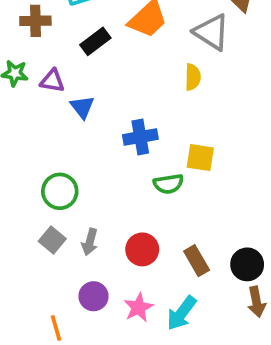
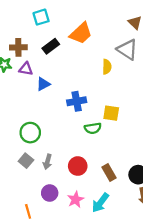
brown cross: (35, 21) -> (18, 47), moved
gray triangle: (212, 32) -> (127, 49), moved
blue triangle: (82, 107) -> (43, 84), turned 40

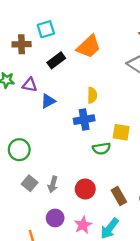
brown cross: (18, 47) -> (22, 44), moved
yellow semicircle: (107, 67) -> (92, 95), moved
green circle: (30, 133) -> (19, 150), moved

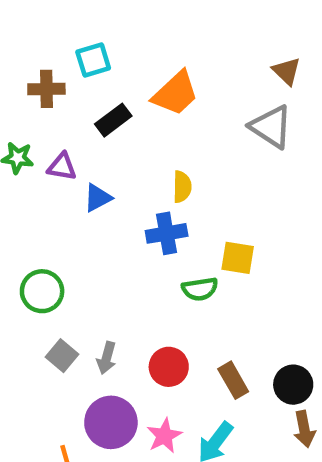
purple circle: (55, 218) -> (111, 422), size x1.5

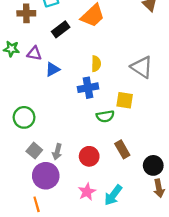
gray triangle: (271, 127) -> (142, 67), moved
brown rectangle: (233, 380) -> (122, 149), moved
purple circle: (111, 422) -> (46, 176), moved

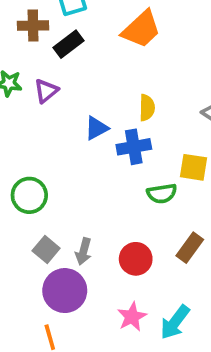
black rectangle: (61, 29) -> (68, 44), moved
purple triangle: (34, 53) -> (46, 91), turned -49
blue triangle: (53, 69) -> (96, 128), moved
brown rectangle: (122, 149) -> (190, 248), turned 66

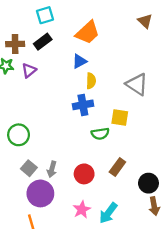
brown cross: (33, 26) -> (15, 44), moved
blue triangle: (96, 128) -> (79, 61), moved

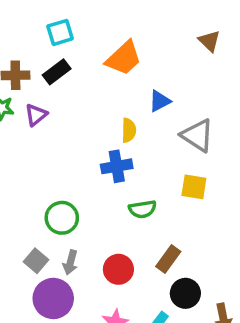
blue triangle: (79, 61) -> (160, 101), moved
yellow square: (120, 118) -> (194, 187), moved
green circle: (19, 135) -> (62, 218), moved
black circle: (148, 183) -> (185, 293), moved

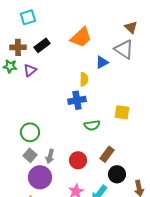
cyan square: (60, 32) -> (28, 17), moved
gray triangle: (197, 135) -> (124, 49), moved
green circle: (62, 218) -> (30, 132), moved

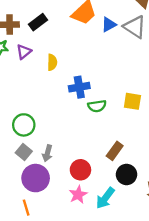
blue triangle: (102, 62) -> (109, 25), moved
yellow semicircle: (84, 79) -> (52, 62), moved
green semicircle: (92, 125) -> (97, 106), moved
red circle: (78, 160) -> (80, 170), moved

